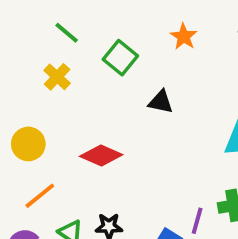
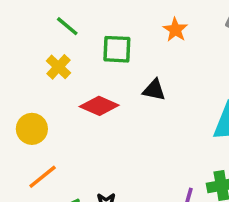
green square: (120, 58) -> (117, 49), turned -36
red diamond: (101, 155) -> (99, 106), moved

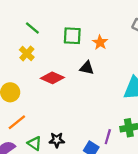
orange star: (175, 30) -> (100, 42), moved
green square: (117, 49) -> (72, 36), moved

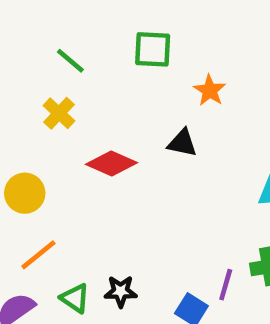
green square: (72, 36) -> (153, 49), moved

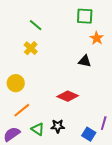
green square: (153, 49) -> (85, 16), moved
red diamond: (112, 164) -> (68, 96), moved

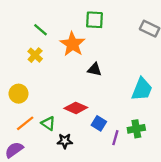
orange star: (97, 38) -> (72, 44), moved, size x1.6
green triangle: (38, 129) -> (48, 123), moved
blue square: (89, 134) -> (99, 123), moved

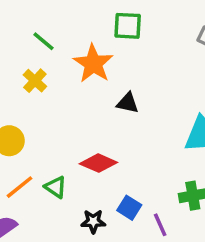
blue square: (99, 123) -> (129, 208), moved
purple line: (115, 138) -> (160, 225), moved, turned -40
black star: (65, 141) -> (93, 221), moved

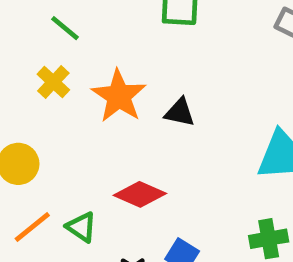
orange star: (93, 64) -> (119, 96), moved

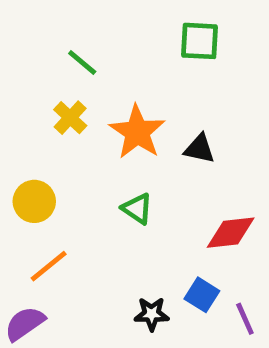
red diamond: (140, 194) -> (231, 233), moved, turned -30
green triangle: (81, 227) -> (137, 209), moved

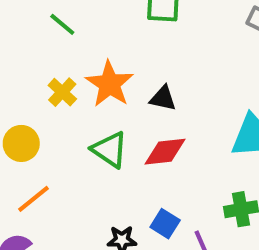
yellow cross: (70, 118) -> (62, 92), moved
green triangle: (137, 209) -> (110, 150), size x1.4
red diamond: (231, 233) -> (165, 152), moved

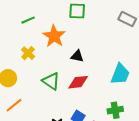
green line: (62, 24) -> (28, 20), turned -64
orange star: (110, 84) -> (54, 36), moved

